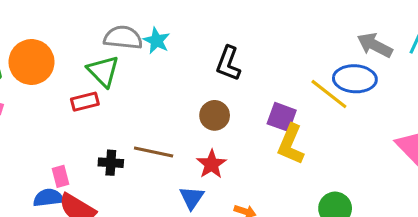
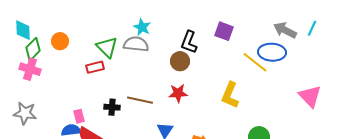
gray semicircle: (123, 38) -> (136, 44), moved
orange circle: (32, 62) -> (60, 41), size x0.6
brown circle: (215, 115) -> (180, 61), moved
purple square: (282, 117) -> (224, 31), moved
red star: (212, 164) -> (178, 93), moved, turned 30

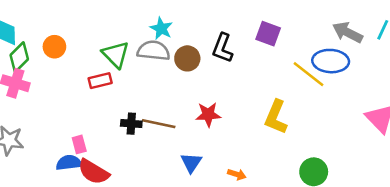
brown circle: (180, 61) -> (187, 58), moved
black cross: (112, 107) -> (131, 124), moved

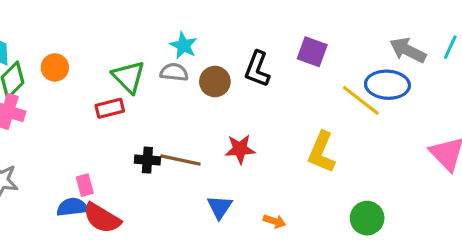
gray semicircle: (153, 51) -> (174, 72), size x0.7

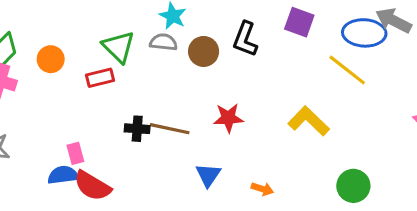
orange circle: (55, 67) -> (51, 59), moved
blue ellipse: (387, 85) -> (364, 33), moved
yellow L-shape: (322, 152) -> (309, 121), turned 111

